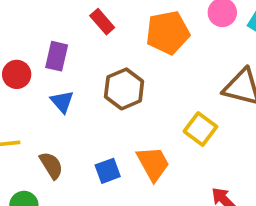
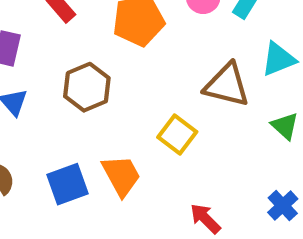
blue square: (108, 171) -> (68, 184), size x1.4

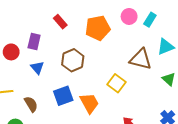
blue square: (68, 184) -> (63, 96), moved

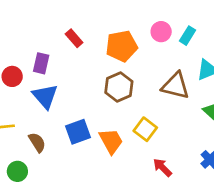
brown hexagon: (73, 60) -> (119, 87), moved
blue triangle: (37, 68) -> (45, 96), size x1.5
yellow square: (117, 83) -> (145, 129), moved

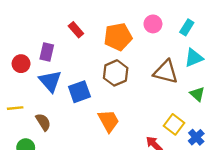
cyan rectangle: (187, 36) -> (187, 27), moved
yellow square: (145, 129) -> (174, 124), moved
blue square: (78, 132) -> (79, 92), moved

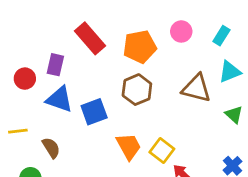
red rectangle: (76, 30) -> (90, 38), size x1.6
blue triangle: (50, 81) -> (59, 99), turned -30
yellow square: (174, 124) -> (162, 151), moved

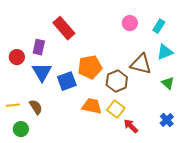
orange pentagon: (140, 47) -> (90, 67), moved
brown hexagon: (137, 90) -> (117, 81), moved
blue triangle: (59, 99) -> (42, 72), turned 40
yellow line: (18, 131) -> (13, 105), moved
orange trapezoid: (129, 146) -> (92, 106), turned -50

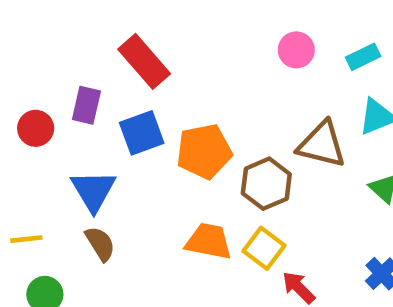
cyan rectangle: (159, 26) -> (363, 57), turned 32
blue triangle: (42, 72) -> (93, 191), moved
blue square: (67, 81) -> (142, 133), moved
brown semicircle: (36, 107) -> (100, 244), moved

